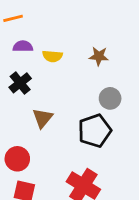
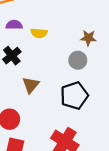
brown star: (99, 56) -> (88, 38), moved
gray circle: (110, 98) -> (78, 60), moved

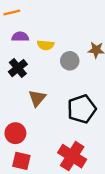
gray circle: (78, 60) -> (70, 61), moved

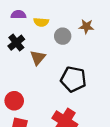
brown triangle: (37, 98) -> (38, 58), moved
black pentagon: (82, 109) -> (73, 79), turned 30

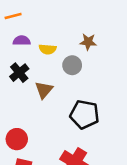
brown star: (86, 26) -> (88, 42), moved

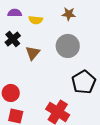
gray circle: (72, 65) -> (68, 46), moved, size x1.5
black pentagon: (84, 114) -> (84, 82), moved, turned 30

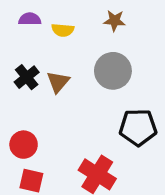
black cross: (13, 39) -> (27, 77), moved
black pentagon: (84, 82) -> (138, 127), turned 30

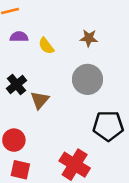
yellow semicircle: (63, 30) -> (46, 46), turned 48
brown triangle: (58, 82) -> (40, 100), moved

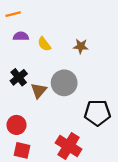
brown star: (89, 38) -> (81, 46), moved
gray circle: (87, 79) -> (64, 83), moved

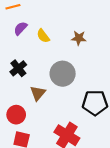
purple semicircle: (21, 36) -> (20, 28), turned -48
brown triangle: (39, 91) -> (38, 93), moved

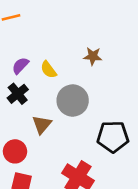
purple semicircle: (20, 28) -> (20, 66), moved
yellow semicircle: (43, 36) -> (49, 70), moved

